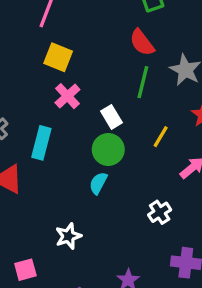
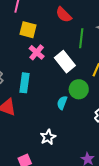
red semicircle: (142, 43) -> (64, 15), moved
white rectangle: (111, 117) -> (65, 62), size x1.5
green circle: (108, 150) -> (79, 89), moved

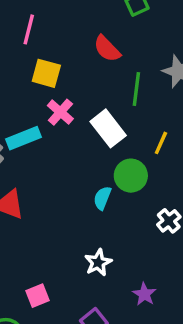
cyan rectangle: (25, 83) -> (23, 138), moved, turned 60
white star: (48, 137) -> (98, 263), moved

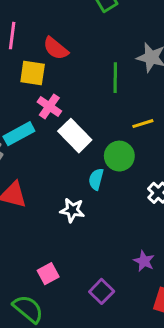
red semicircle: (107, 49) -> (56, 48), moved
white rectangle: (108, 128) -> (75, 136), moved
yellow line: (161, 143) -> (143, 124), turned 55
white star: (98, 263) -> (72, 210), moved, turned -30

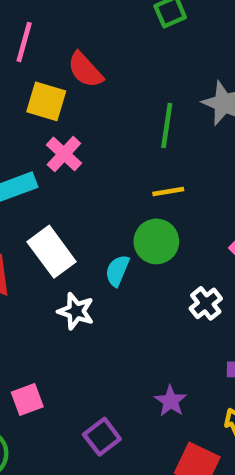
yellow line: (143, 124) -> (168, 191), moved
white rectangle: (75, 136) -> (52, 252), moved

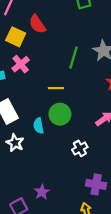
yellow line: (168, 191) -> (56, 88), moved
cyan semicircle: (117, 271) -> (38, 126), turned -42
purple star: (171, 401) -> (42, 192), moved

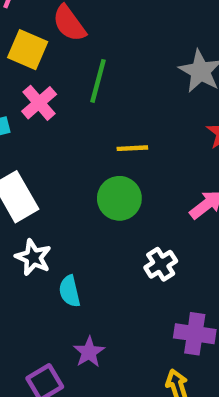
green line: (74, 58) -> (98, 81), moved
yellow line: (56, 88) -> (132, 148), moved
cyan semicircle: (38, 126) -> (70, 291), moved

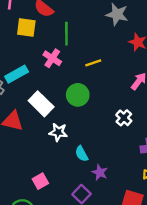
pink cross: (39, 103) -> (52, 58), moved
green circle: (119, 198) -> (78, 95), moved
cyan semicircle: (70, 291) -> (82, 154), moved

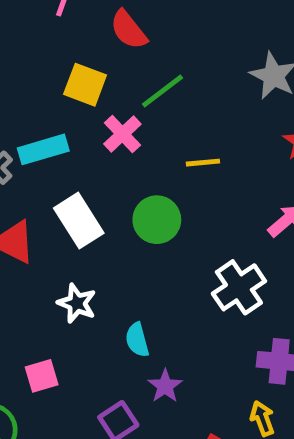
yellow square: (26, 28) -> (85, 85), moved
green line: (66, 34) -> (163, 91), turned 40
white cross: (124, 118) -> (239, 287), size x1.5
white star: (58, 132) -> (77, 303), moved

